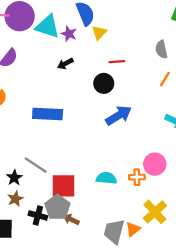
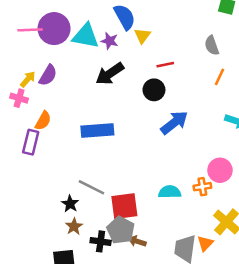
black arrow: (65, 64) -> (110, 74), size x1.6

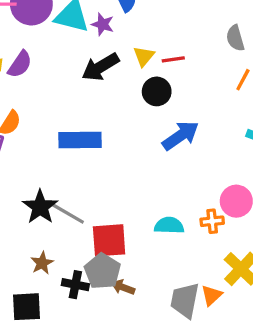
yellow triangle: (142, 36) -> (144, 56), moved
black star: (70, 204) -> (40, 207), moved, size x1.5

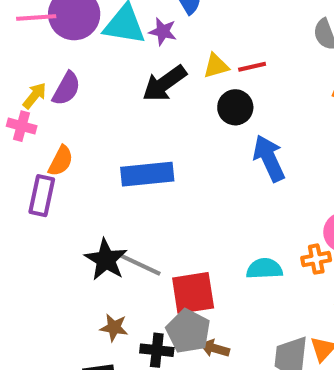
yellow triangle: (144, 56) -> (216, 66), turned 40
blue arrow: (181, 136) -> (269, 158), turned -75
brown star: (42, 263) -> (114, 327), turned -30

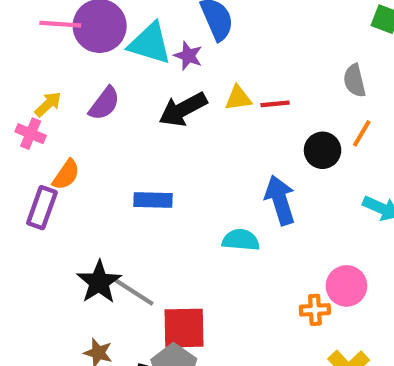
purple semicircle: (66, 89) -> (104, 104), moved
black circle: (235, 107) -> (323, 150), moved
blue rectangle: (147, 174) -> (153, 200), size x0.7
cyan semicircle: (264, 269) -> (241, 240), moved

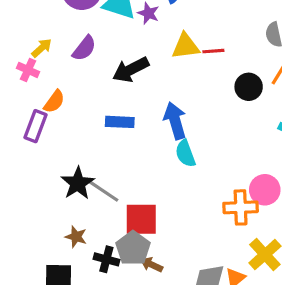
yellow triangle: (238, 98) -> (186, 46), size x1.4
black arrow: (183, 109) -> (131, 70), moved
blue arrow: (280, 200) -> (175, 121), moved
cyan semicircle: (241, 240) -> (185, 153), turned -116
orange cross: (315, 310) -> (241, 207), size x1.5

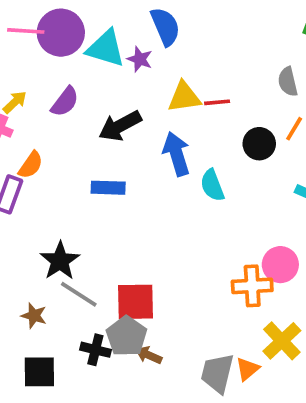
blue arrow: (175, 121) -> (177, 154), moved
cyan semicircle: (185, 153) -> (212, 185), moved
gray line: (104, 191) -> (79, 294), moved
brown star: (76, 237) -> (34, 316), moved

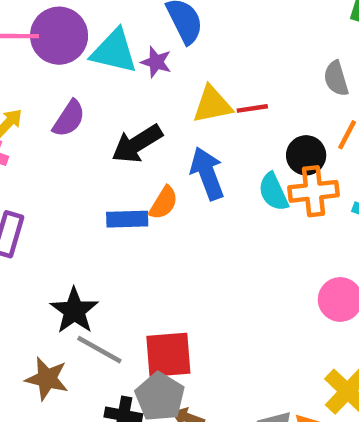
orange semicircle: (31, 165) -> (164, 203), moved
cyan semicircle: (212, 185) -> (273, 192), moved
orange cross: (252, 286) -> (314, 191), moved
brown star: (34, 316) -> (47, 379), size x1.4

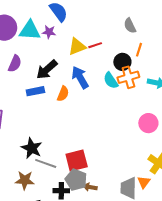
blue rectangle: (127, 219) -> (35, 91), moved

